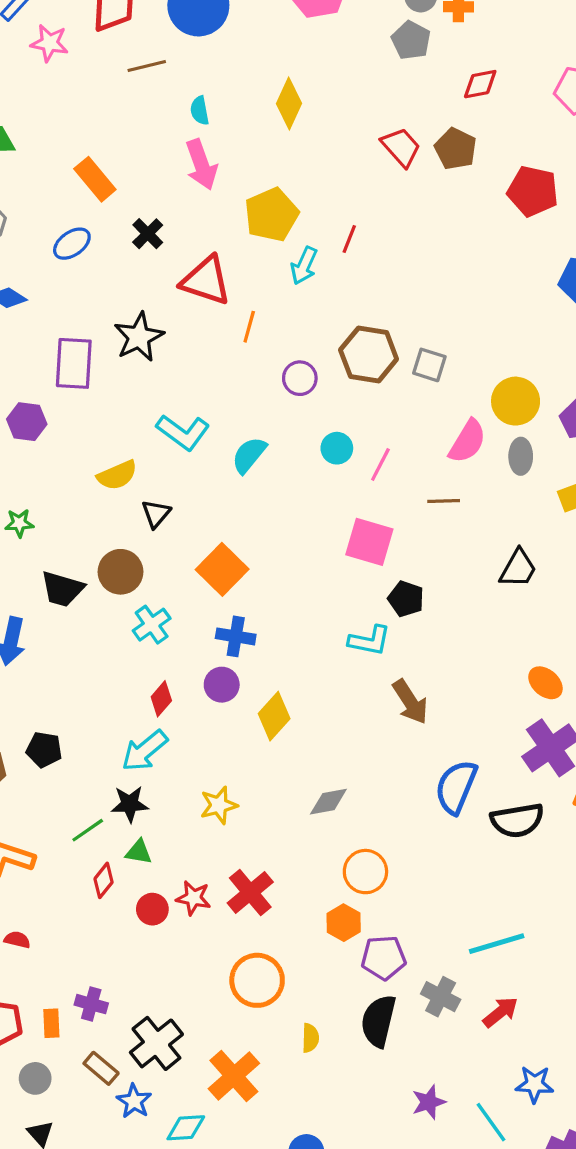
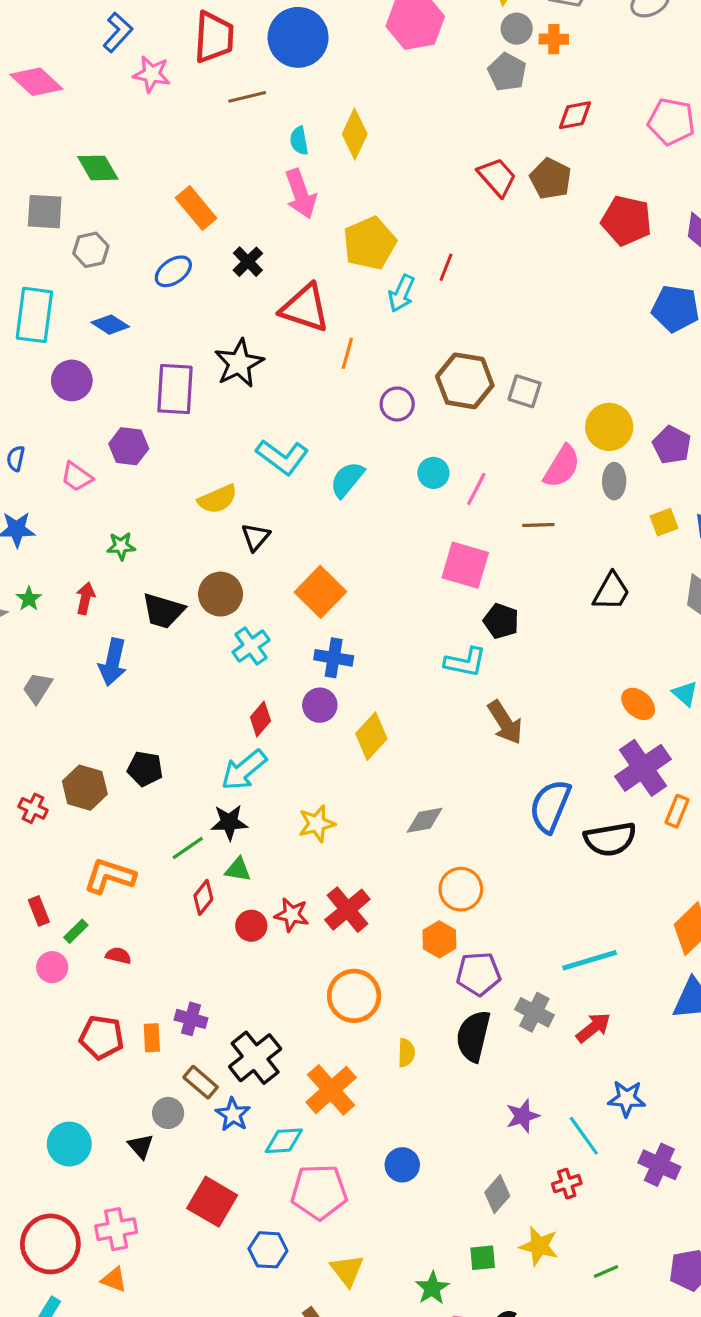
yellow diamond: (289, 103) -> (355, 134), moved
gray circle: (35, 1078) -> (168, 1113), moved

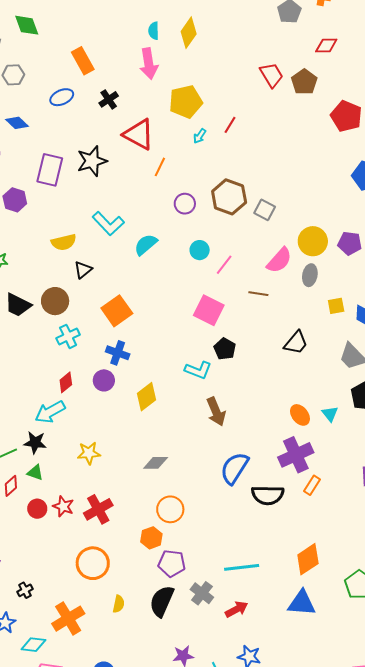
cyan arrow: (401, 293) -> (200, 136), size x0.7
purple pentagon: (672, 445) -> (350, 243), moved, turned -30
yellow diamond: (371, 736) -> (146, 397), moved
black cross: (255, 1058) -> (25, 590), size x0.5

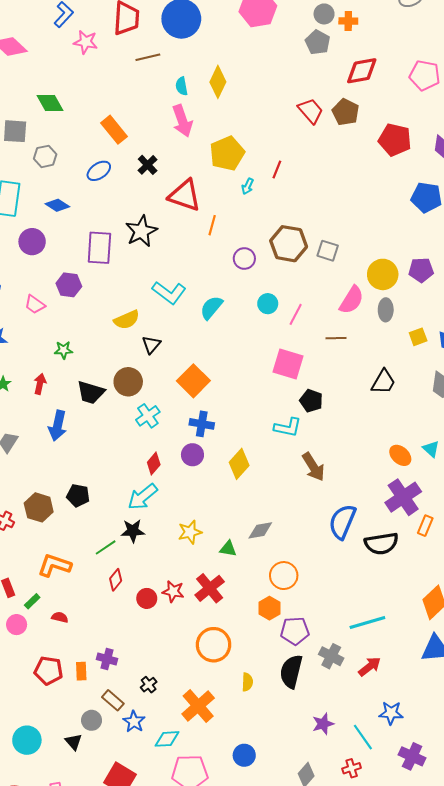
red diamond: (326, 46) -> (362, 71), size x1.4
green triangle: (35, 473) -> (228, 549), moved

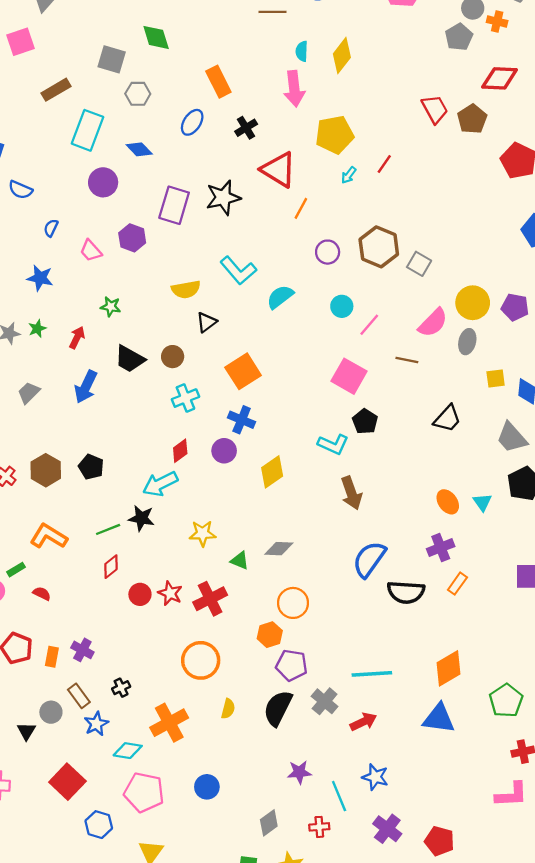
blue ellipse: (99, 171) -> (192, 122), turned -35
brown circle: (128, 382) -> (173, 357), size x0.7
purple cross: (403, 497) -> (441, 548), size x0.7

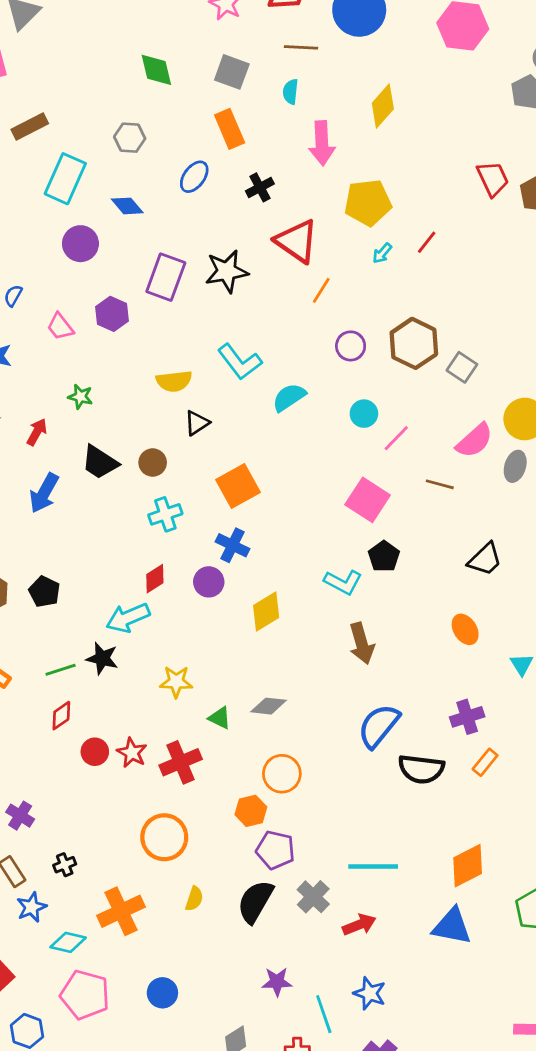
cyan semicircle: (302, 51) -> (291, 92), moved
gray square: (112, 59) -> (232, 72), moved
orange ellipse: (448, 502) -> (465, 629), moved

